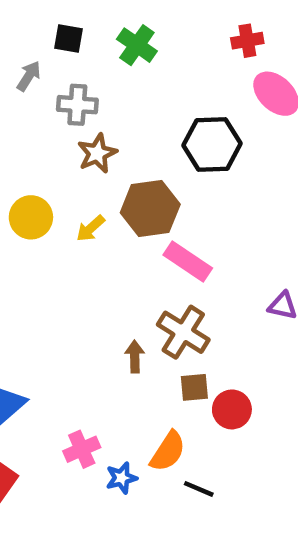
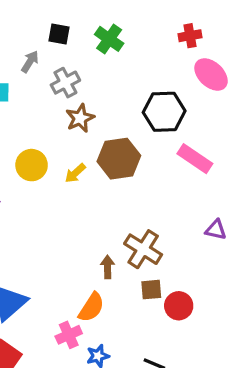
gray cross: (77, 105) -> (65, 83), turned -32
pink rectangle: (188, 262) -> (195, 159), moved
orange semicircle: (168, 451) -> (91, 307), moved

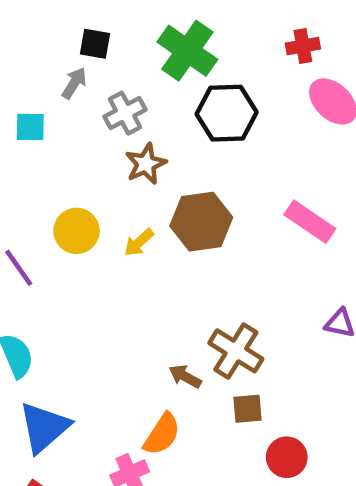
black square: (59, 34) -> (95, 44), moved
green cross: (109, 39) -> (187, 51), size x1.4
black hexagon: (164, 112) -> (227, 113), moved
brown arrow: (108, 267) -> (185, 376), turned -60
red circle: (179, 306) -> (287, 457), moved

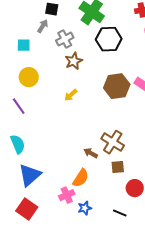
brown hexagon: (201, 222) -> (117, 86), moved
yellow circle: (76, 231) -> (29, 77), moved

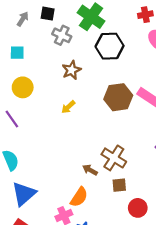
gray arrow: (43, 26) -> (23, 19), moved
gray cross: (65, 39) -> (62, 35), moved, turned -36

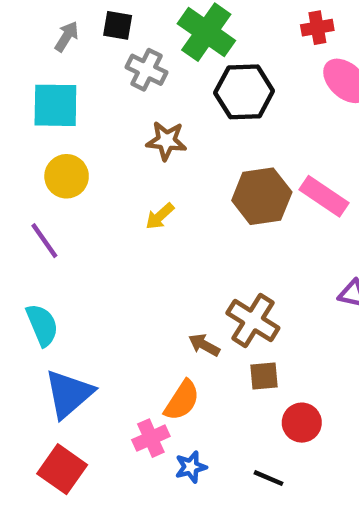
cyan square: (17, 53) -> (55, 105), size x1.6
brown star: (72, 70) -> (166, 141), turned 30

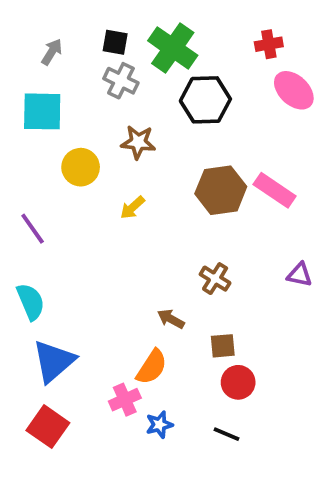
black square: (118, 25) -> (115, 42), moved
yellow circle: (67, 176) -> (81, 167), moved
brown cross: (253, 320) -> (215, 279), moved, size x0.7
red circle: (302, 423) -> (238, 382), moved

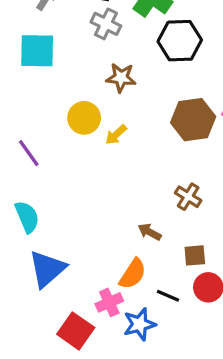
yellow circle: (81, 167) -> (84, 118), moved
blue star: (159, 425) -> (139, 324), size x1.4
red square: (48, 427) -> (76, 331), moved
black line: (227, 434) -> (168, 296), moved

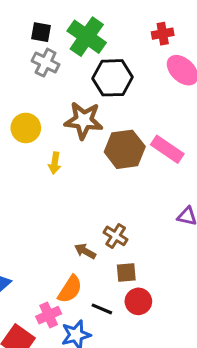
brown star: (121, 78) -> (84, 120), moved, size x1.4
yellow circle: (84, 118) -> (26, 128), moved
yellow arrow: (116, 135) -> (55, 163), turned -40
brown cross: (188, 197) -> (116, 236), moved

